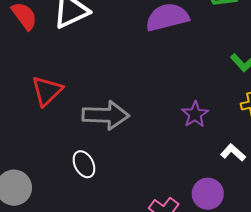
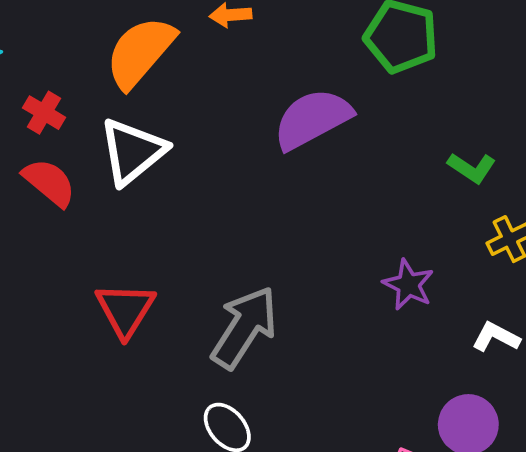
gray arrow: (106, 115) -> (244, 327), turned -45

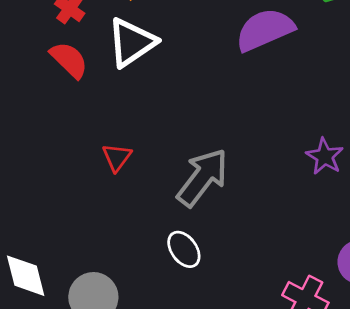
red triangle: (125, 310) -> (117, 157), size x0.7

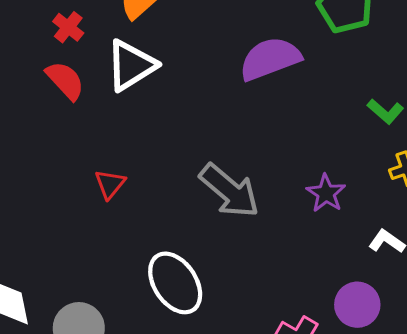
gray arrow: (203, 177) -> (229, 191), moved, turned 90
white ellipse: (184, 249) -> (175, 283), size x1.6

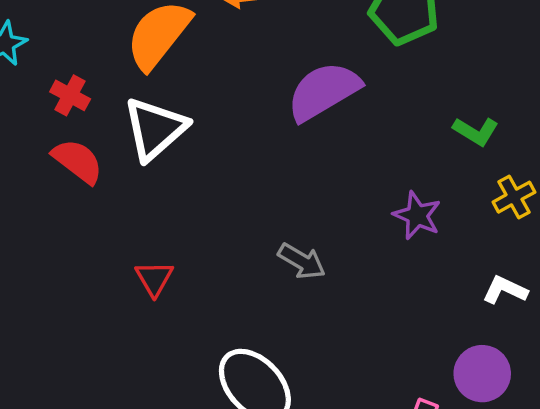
gray arrow: (229, 191) -> (302, 261), size x0.6
purple star: (326, 193) -> (417, 215), moved

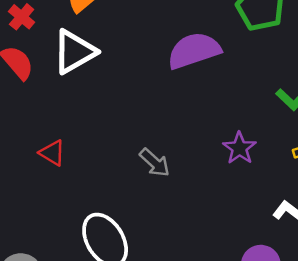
red triangle: (154, 278) -> (52, 153), turned -40

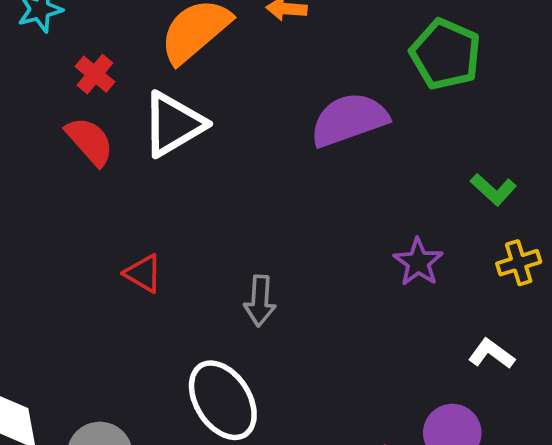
gray arrow: (155, 163) -> (260, 301), moved, turned 52

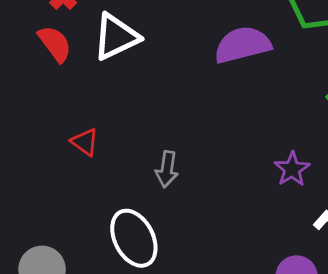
purple star: (418, 262) -> (292, 169), moved

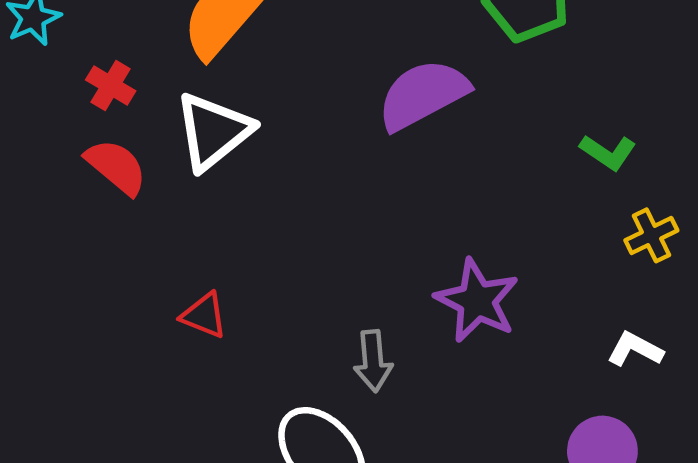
gray arrow: (167, 169) -> (373, 361), moved
purple star: (292, 169) -> (477, 301), moved, size x1.4

